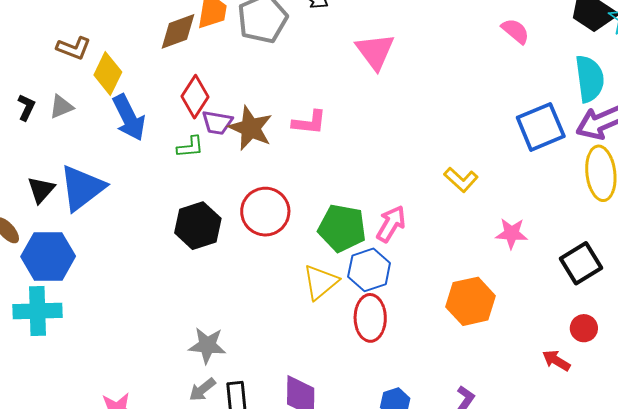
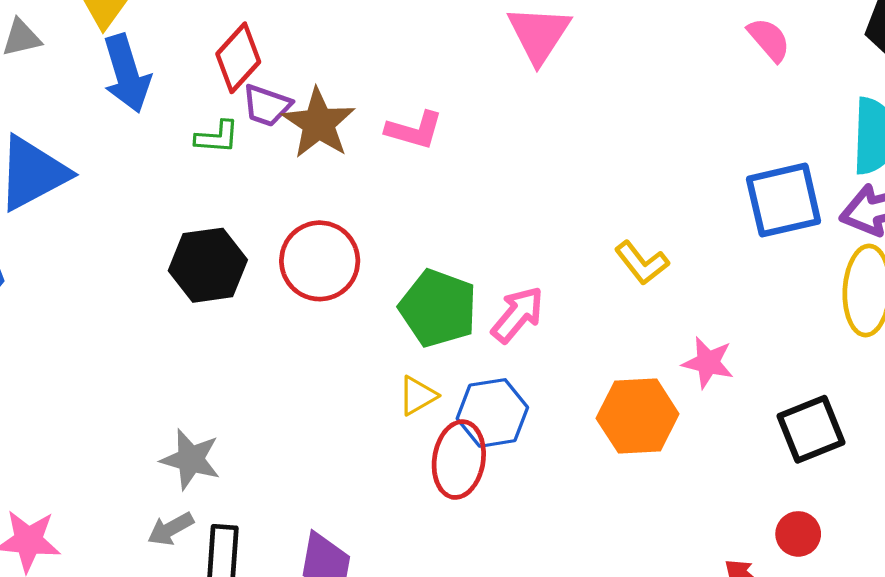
blue hexagon: (369, 270) -> (492, 413), moved
yellow triangle: (321, 282) -> (418, 396), moved, size x0.7
orange hexagon: (471, 301) -> (638, 416), moved

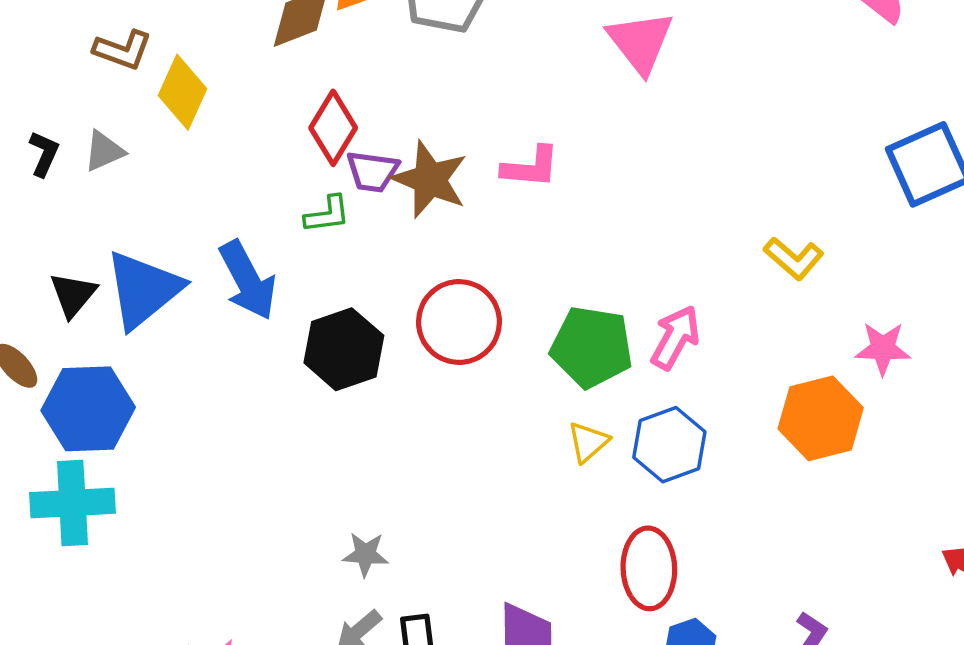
blue arrow: (127, 74) -> (248, 280), moved
gray star: (191, 459) -> (365, 554), size x0.7
red ellipse: (459, 460) -> (649, 568), moved

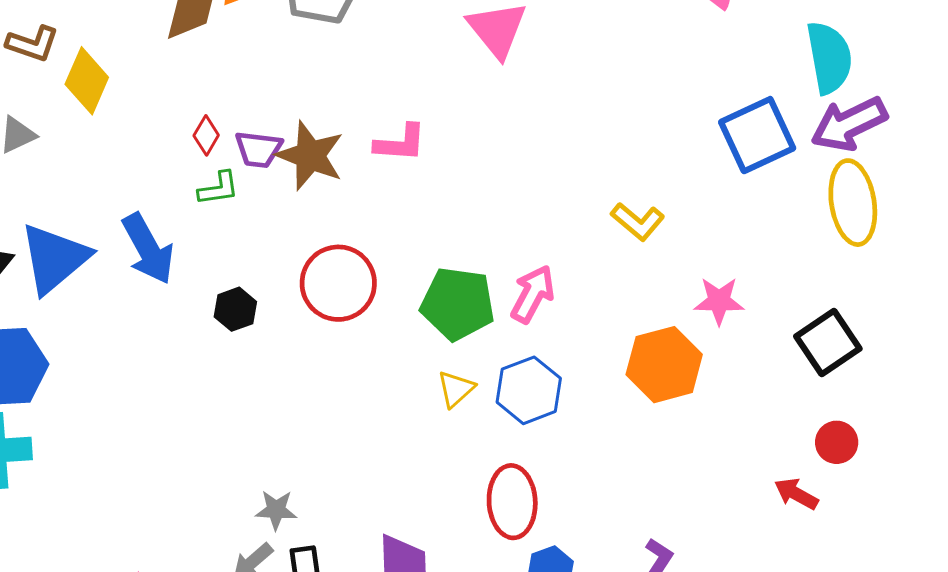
red diamond: (333, 128) -> (206, 135), moved, size x0.6
black hexagon: (344, 349) -> (235, 309), size x0.6
gray star: (365, 554) -> (276, 510), moved

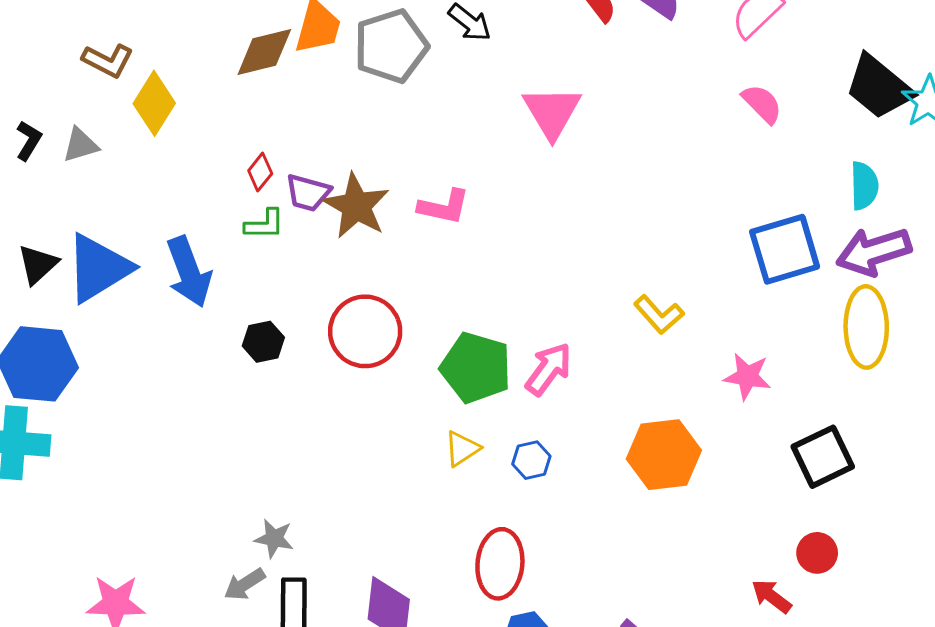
cyan semicircle: (829, 58) -> (864, 186), size x0.7
pink star: (719, 301) -> (747, 376), moved
blue hexagon: (529, 390) -> (531, 460), size x0.6

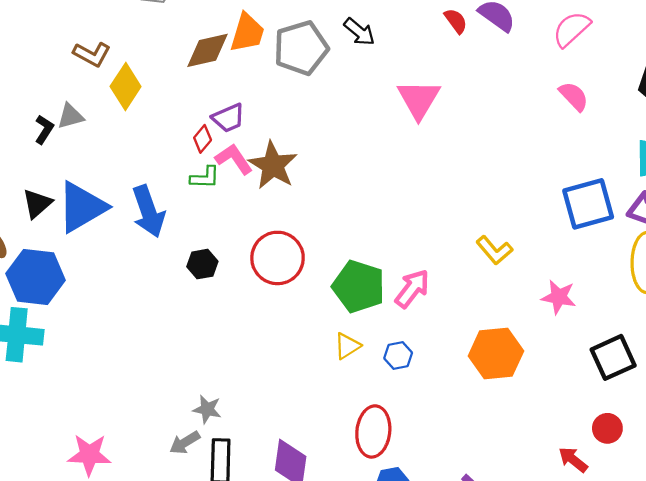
black L-shape: (29, 140) -> (44, 129), moved
purple trapezoid: (308, 193) -> (228, 118), moved, turned -40
pink L-shape: (444, 207) -> (234, 159), moved, turned -138

